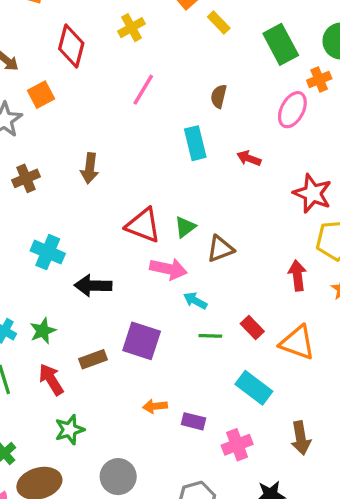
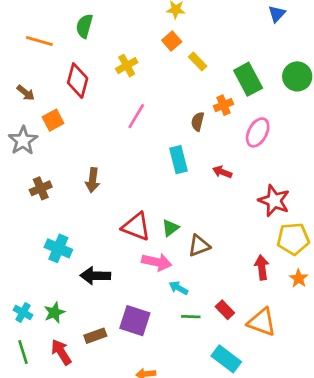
orange cross: (319, 80) -> (224, 105), moved

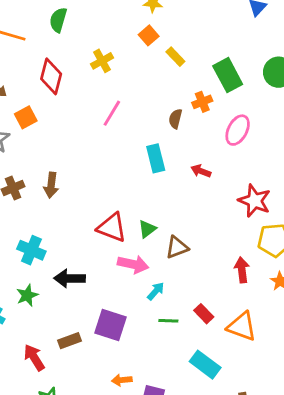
brown arrow: (93, 180) -> (51, 185), moved
cyan arrow: (179, 288) -> (156, 291), turned 102
green star: (54, 313) -> (27, 295), moved

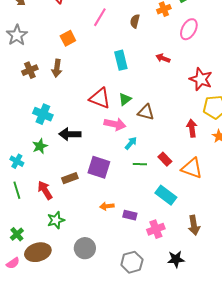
orange square: (26, 117) -> (68, 38), moved
brown semicircle: (175, 119) -> (135, 21), moved
cyan rectangle: (156, 158) -> (121, 60), moved
brown triangle: (177, 247) -> (146, 112), turned 36

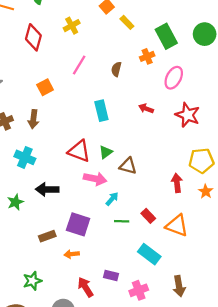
red star: (201, 79) -> (188, 115), moved
cyan cross: (43, 114) -> (25, 157), moved
red arrow: (45, 190) -> (85, 287), moved
orange arrow: (107, 206) -> (72, 254), moved

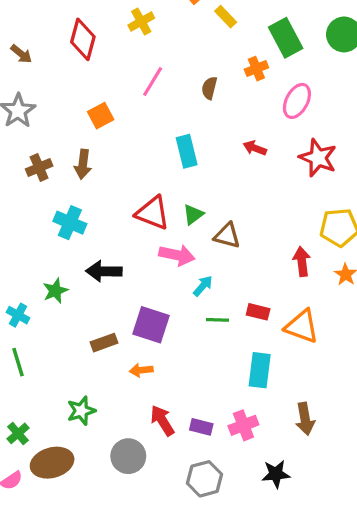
red rectangle: (148, 216) -> (258, 312), turned -32
cyan rectangle: (149, 254) -> (260, 370), turned 60
purple rectangle: (111, 275) -> (201, 427), moved

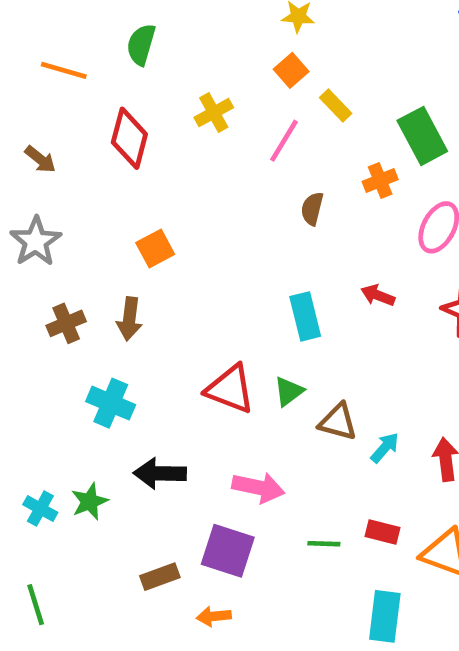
pink line: (153, 82) -> (284, 141), moved
cyan rectangle: (187, 151) -> (305, 316), moved
pink arrow: (177, 255) -> (258, 487), moved
cyan arrow: (203, 286) -> (385, 448), moved
cyan cross: (18, 315) -> (40, 509), moved

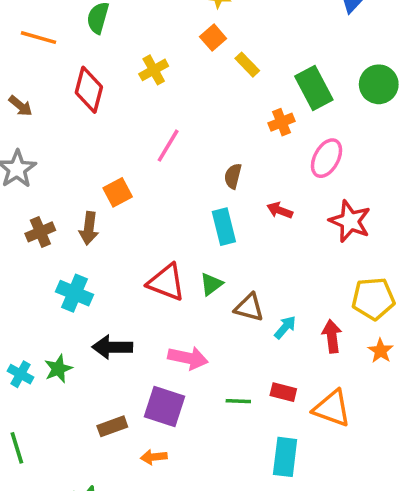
pink line: (284, 141) -> (168, 146), moved
brown semicircle: (312, 209) -> (233, 176), moved
orange square: (155, 248) -> (118, 192), moved

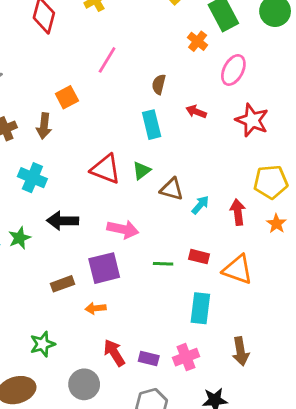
orange cross: (282, 122) -> (198, 41), turned -30
purple square: (165, 407) -> (104, 268), turned -32

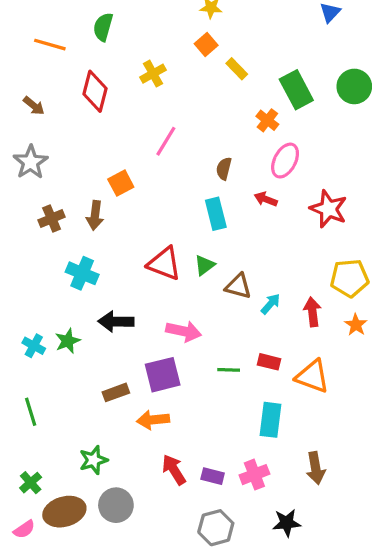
pink ellipse: (233, 70) -> (285, 161), moved
orange arrow: (96, 308) -> (153, 420), size x1.4
gray circle: (84, 384) -> (116, 505), moved

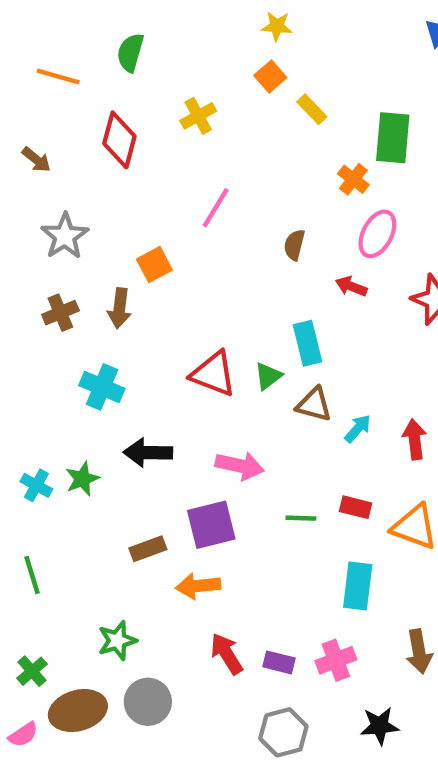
green rectangle: (296, 90) -> (393, 138), turned 33
gray star: (31, 162) -> (65, 236), moved
cyan rectangle: (216, 214) -> (307, 343), moved

